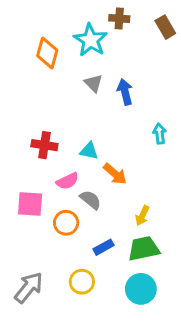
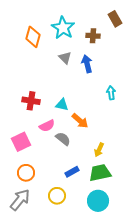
brown cross: (119, 18) -> (93, 36), moved
pink square: (30, 204) -> (21, 142), turned -30
orange circle: (66, 223) -> (26, 173), moved

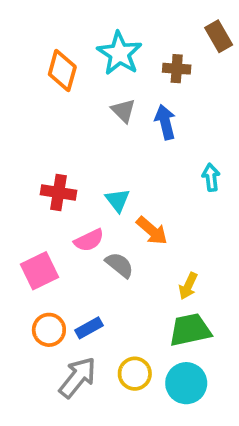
cyan triangle: (62, 105) -> (118, 200), turned 40
blue rectangle: (72, 172) -> (89, 328), moved
yellow circle: (57, 196) -> (135, 374), moved
gray arrow: (20, 200) -> (78, 377), moved

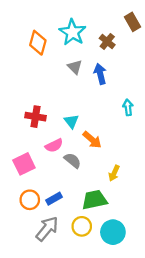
brown cross: (177, 69) -> (107, 42), turned 35
green trapezoid: (190, 330) -> (94, 200), moved

